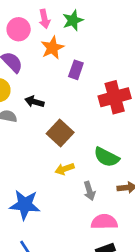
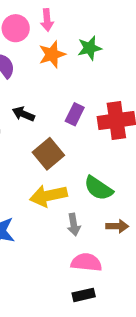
green star: (73, 20) -> (90, 48), moved
purple rectangle: (76, 70) -> (75, 114), moved
yellow arrow: (65, 169) -> (48, 196), size x1.6

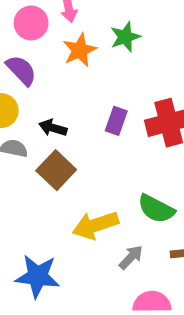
brown square: (48, 154) -> (56, 170), moved
gray arrow: (74, 225) -> (131, 257), turned -120

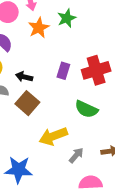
green semicircle: (156, 209) -> (86, 109), moved

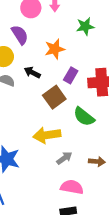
orange star: (39, 28) -> (55, 49), moved
brown square: (27, 103) -> (54, 97), moved

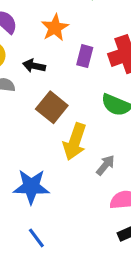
brown square: (54, 97) -> (52, 107), moved
yellow arrow: (47, 135) -> (75, 142), turned -48

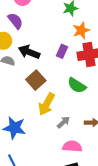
orange star: (55, 28) -> (81, 30), moved
black arrow: (34, 66) -> (29, 52), size x1.5

